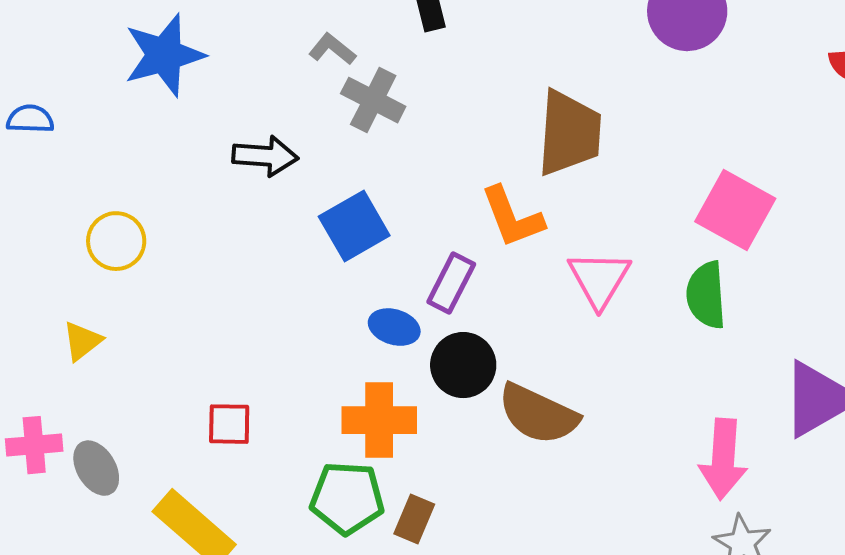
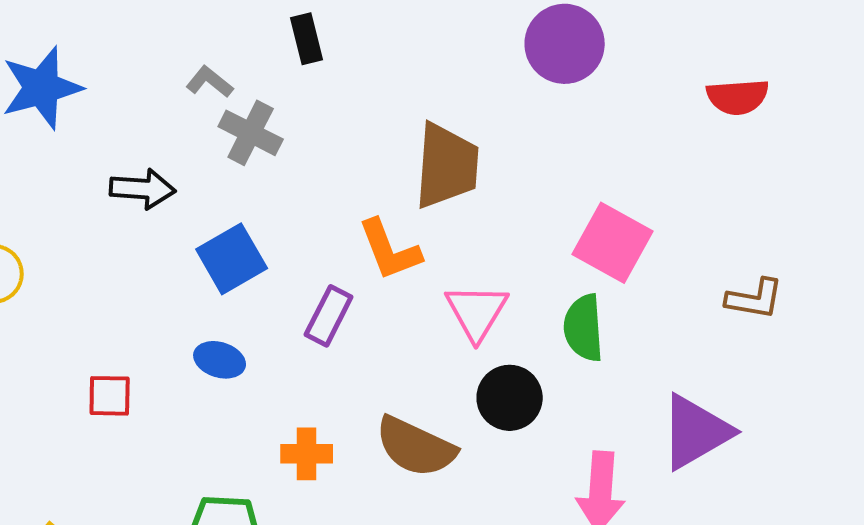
blue ellipse: (394, 327) -> (220, 360), moved
black circle: (463, 365) -> (510, 398), moved
orange cross: (379, 420) -> (307, 454), moved, size x0.7
red square: (229, 424) -> (110, 396), moved

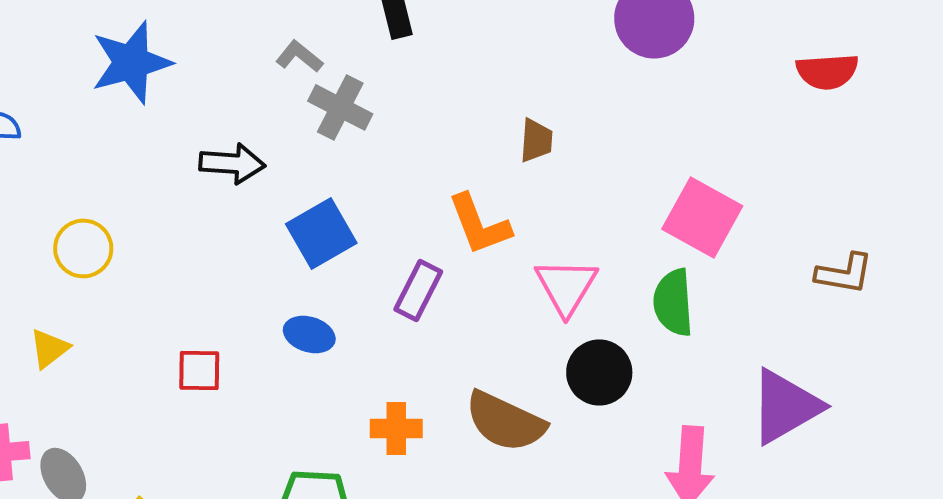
brown trapezoid: (447, 166) -> (536, 140), size x0.5

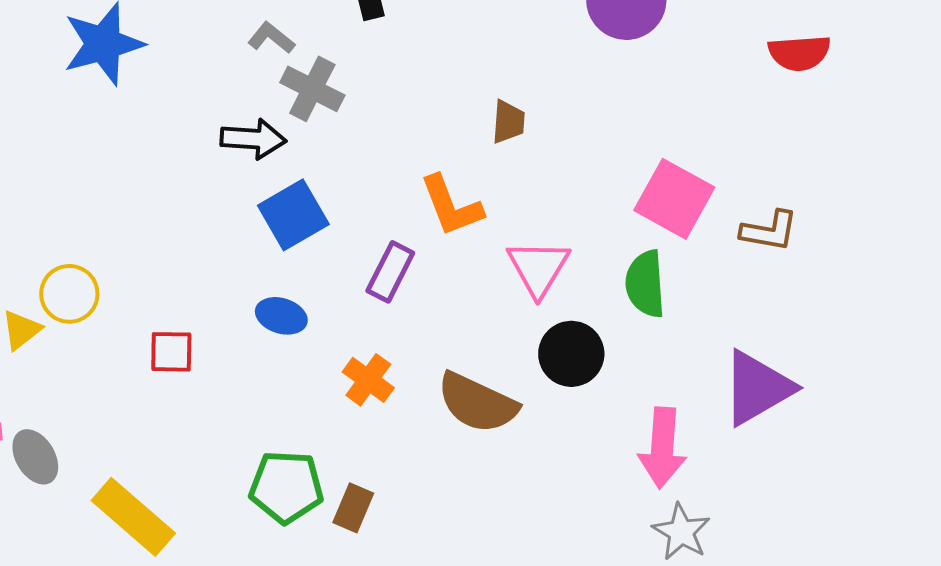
black arrow: (232, 163) -> (253, 139), moved
yellow circle: (83, 248) -> (69, 294), moved
brown L-shape: (844, 273) -> (769, 231), moved
orange cross: (396, 428) -> (368, 380), moved, turned 36

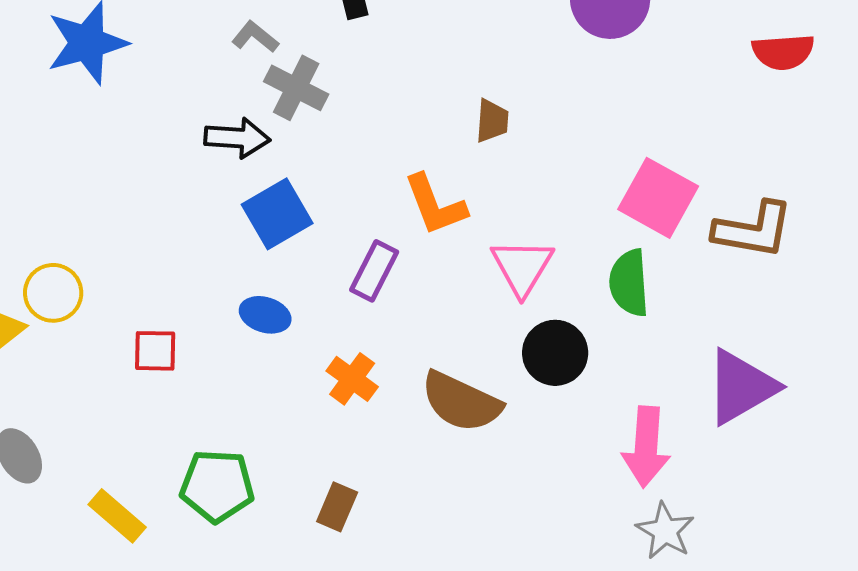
brown L-shape: (769, 231) -> (753, 230), size x1.4
green pentagon: (286, 487) -> (217, 486), moved
yellow rectangle: (133, 517) -> (117, 516), size x0.7

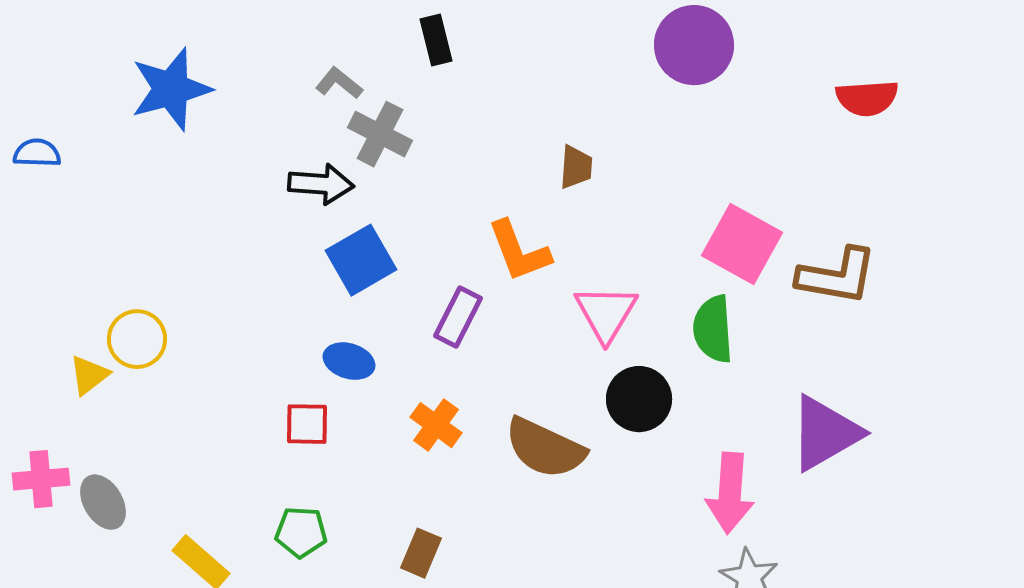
red square: (155, 351) -> (307, 424), moved
green pentagon: (217, 486) -> (301, 532), size x0.7

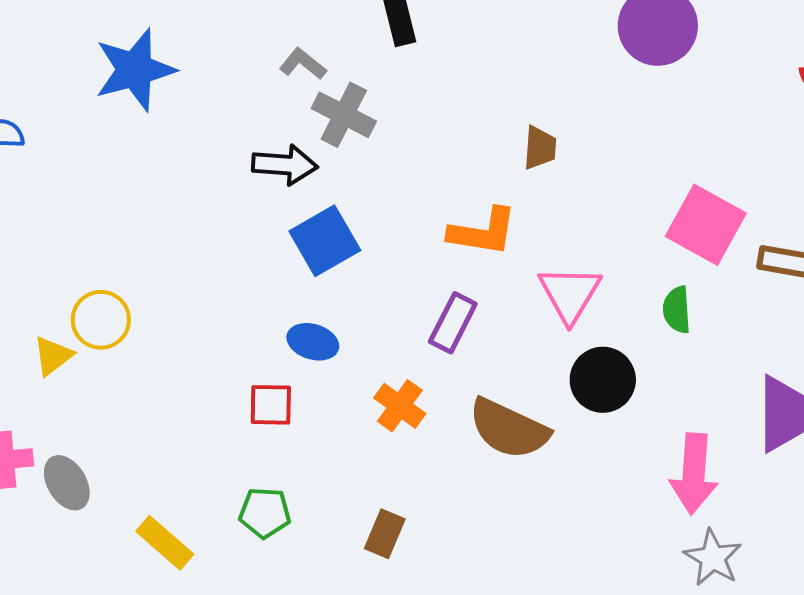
orange L-shape: (519, 251) -> (483, 232), turned -60
purple rectangle: (458, 317) -> (453, 323), moved
green semicircle: (713, 329) -> (677, 310), size x0.7

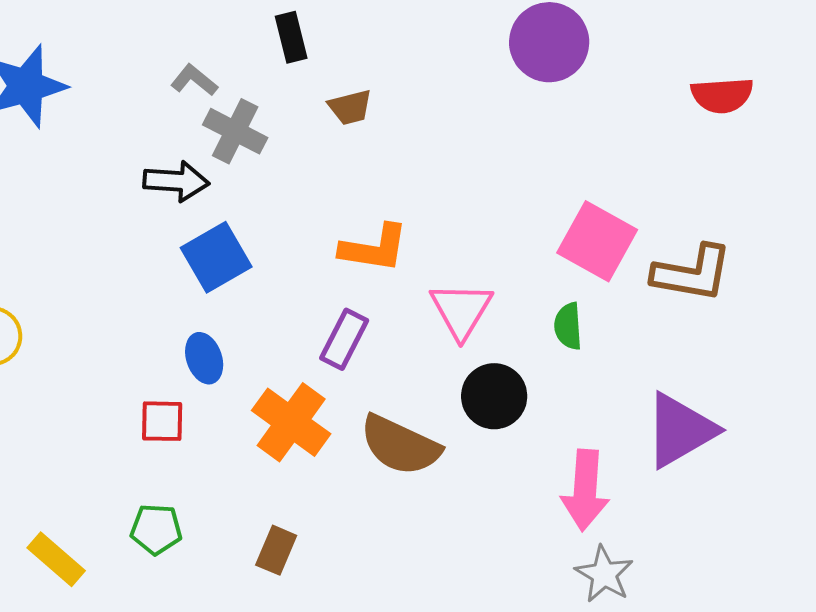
brown trapezoid: (540, 148) -> (350, 107), moved, turned 72
blue ellipse: (313, 342) -> (204, 358), turned 54
orange cross: (400, 406) -> (291, 422), size x1.5

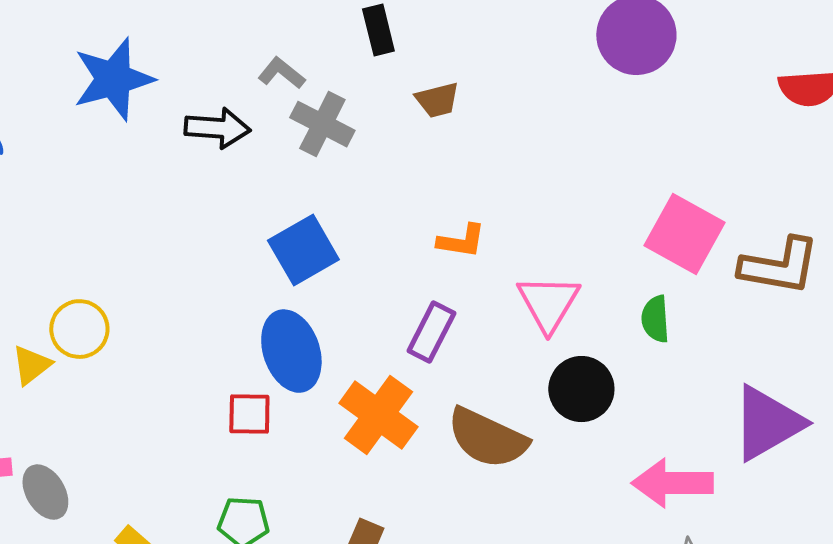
black arrow: (176, 181) -> (217, 128), moved
orange L-shape: (374, 248) -> (461, 241), size x0.7
blue ellipse: (204, 358) -> (291, 351), size x1.6
pink arrow: (585, 490) -> (672, 483), turned 86

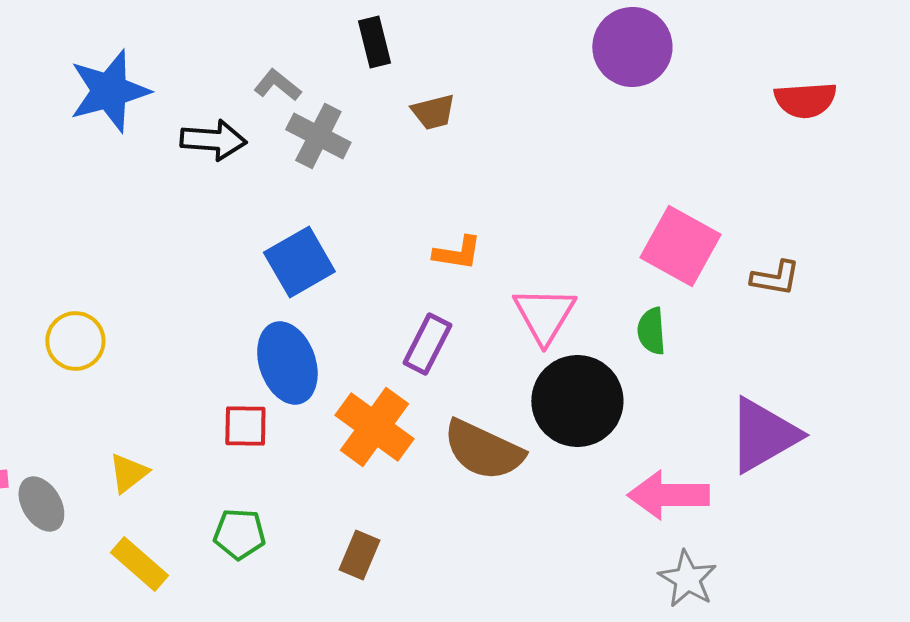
brown L-shape: (779, 266) -> (775, 278), size x0.6
yellow triangle: (31, 365) -> (128, 473), moved
black circle: (581, 389) -> (577, 401), size x1.4

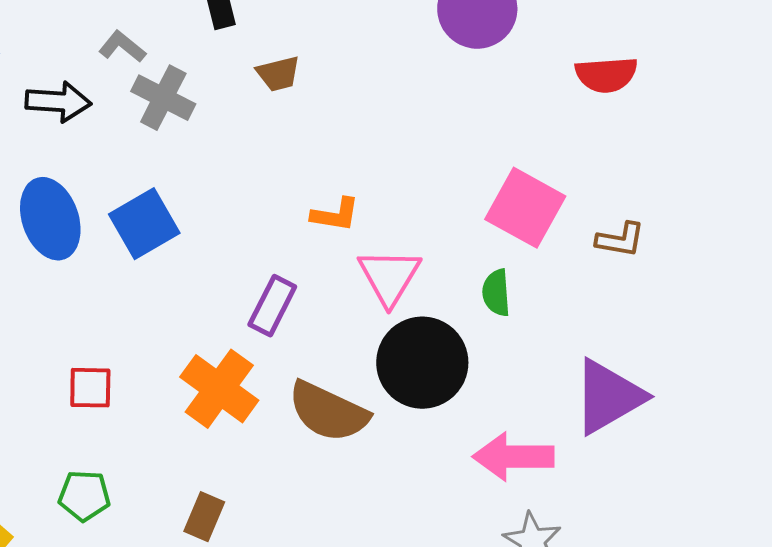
red semicircle: (805, 100) -> (606, 75), moved
orange L-shape: (457, 253) -> (335, 215), moved
blue ellipse: (287, 363) -> (50, 219), moved

